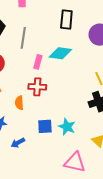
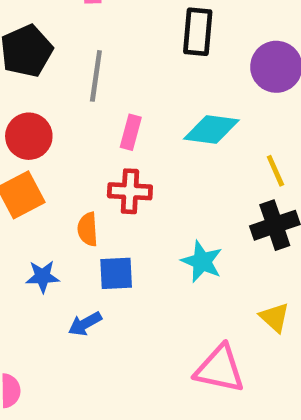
cyan diamond: (60, 53) -> (211, 129), moved
blue square: (45, 126) -> (116, 273), moved
cyan star: (67, 127) -> (202, 261), moved

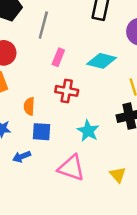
red cross: (130, 191) -> (67, 91), moved
yellow triangle: (275, 317) -> (118, 175), moved
pink triangle: (220, 369) -> (71, 168), moved

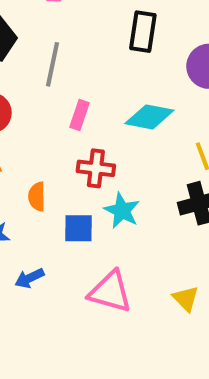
cyan star: (88, 131) -> (122, 211), moved
blue square: (41, 132) -> (79, 228), moved

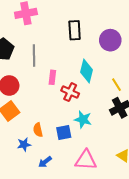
cyan diamond: (149, 117) -> (87, 71), turned -75
red cross: (96, 168) -> (70, 92), moved, turned 30
orange semicircle: (37, 197) -> (38, 130), moved

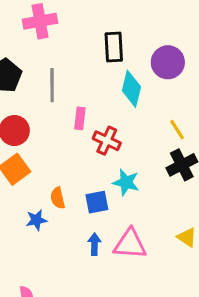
cyan diamond: (87, 71) -> (131, 89), moved
blue arrow: (45, 162) -> (94, 244), moved, turned 128

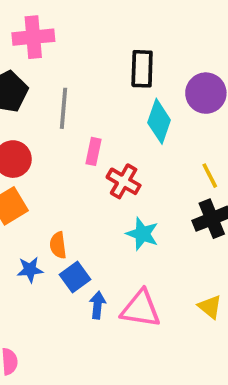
pink cross: (40, 21) -> (33, 37), moved
blue square: (97, 202) -> (75, 277), moved, turned -30

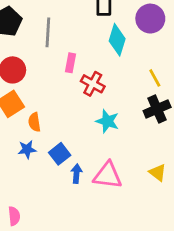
orange semicircle: (58, 245) -> (34, 122), moved

